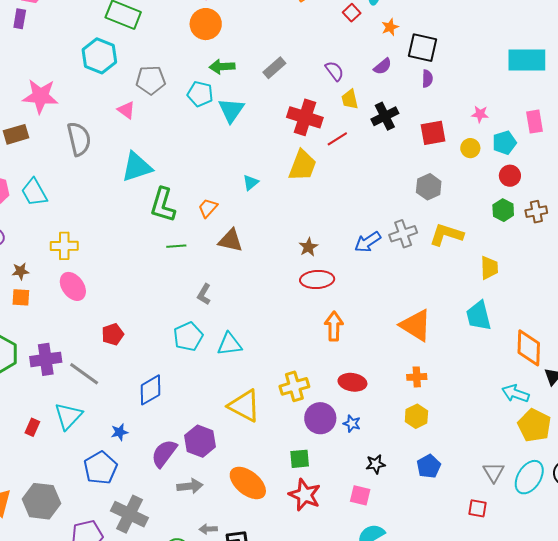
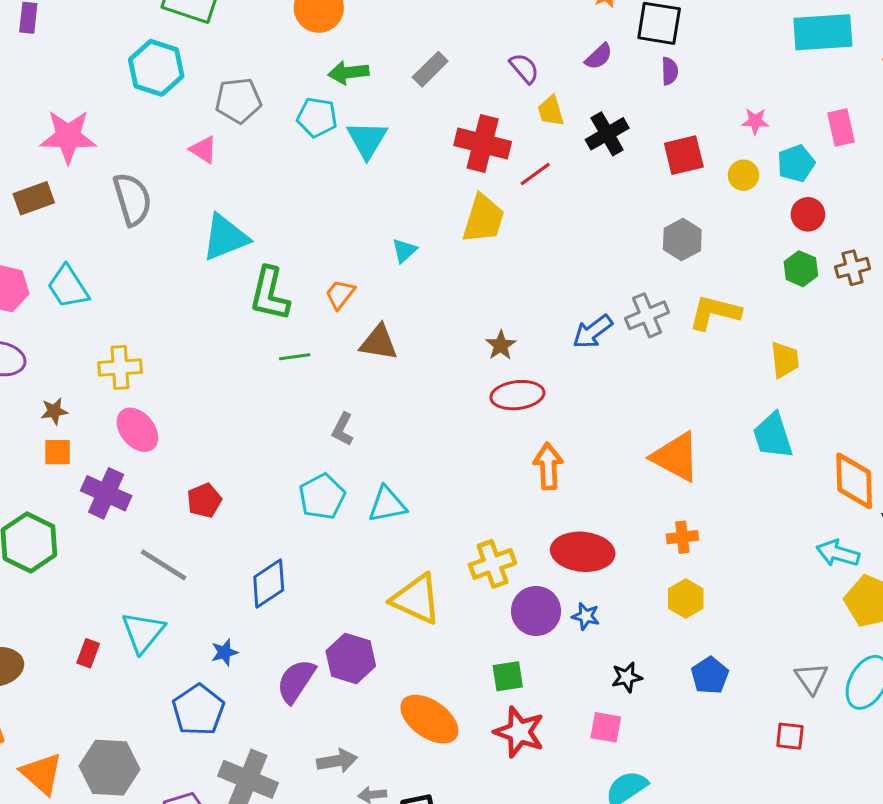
purple cross: (46, 359) -> (106, 493), moved, turned 36
red ellipse: (352, 382) -> (583, 552), size x1.4
gray arrow: (190, 486) -> (337, 761), moved

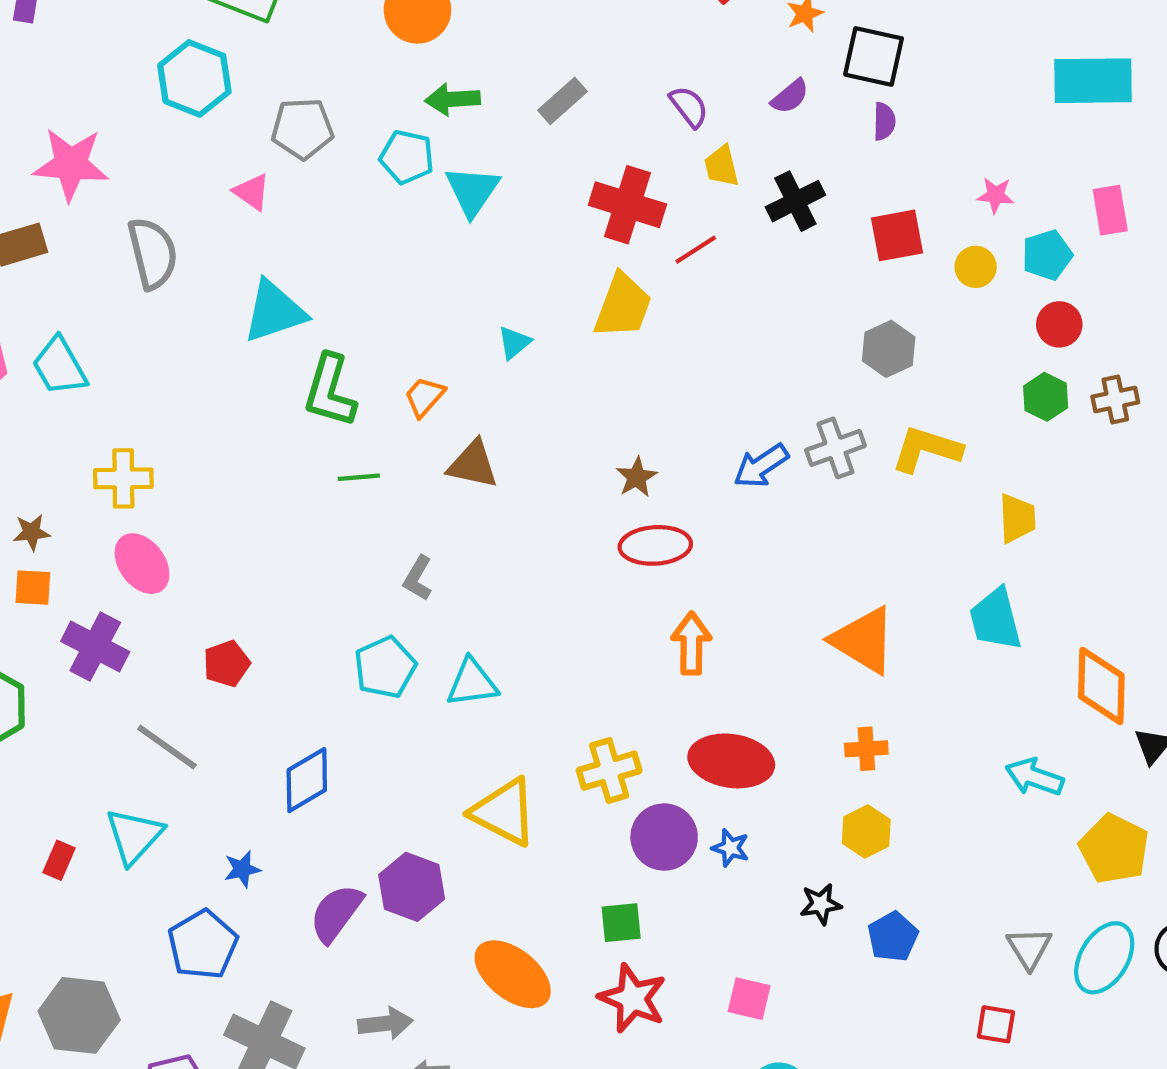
cyan arrow: (838, 553) -> (1034, 777), moved
black star: (627, 677) -> (821, 904), moved

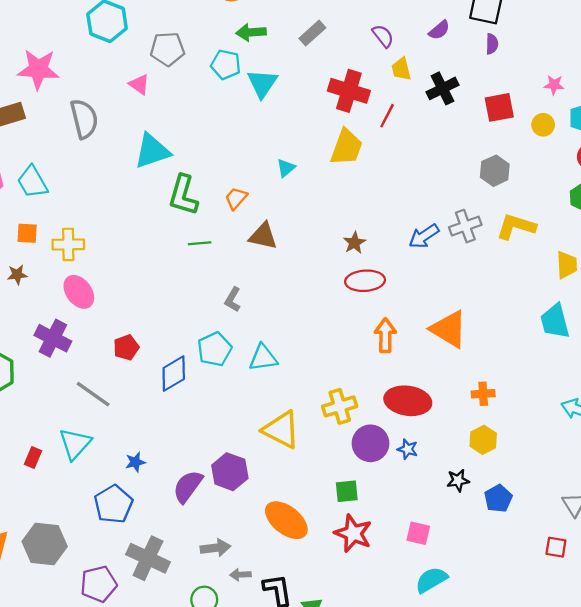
red line: (696, 250) -> (387, 116), turned -30
orange square: (33, 588) -> (27, 233), moved
orange triangle: (863, 640) -> (449, 329), moved
blue diamond: (307, 780) -> (174, 374), moved

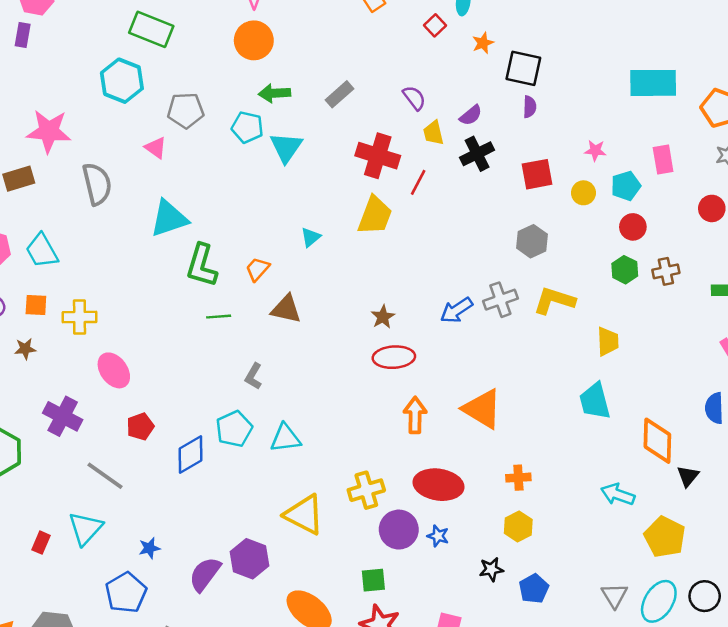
purple semicircle: (439, 30) -> (471, 115), moved
pink ellipse: (79, 292) -> (114, 370), moved

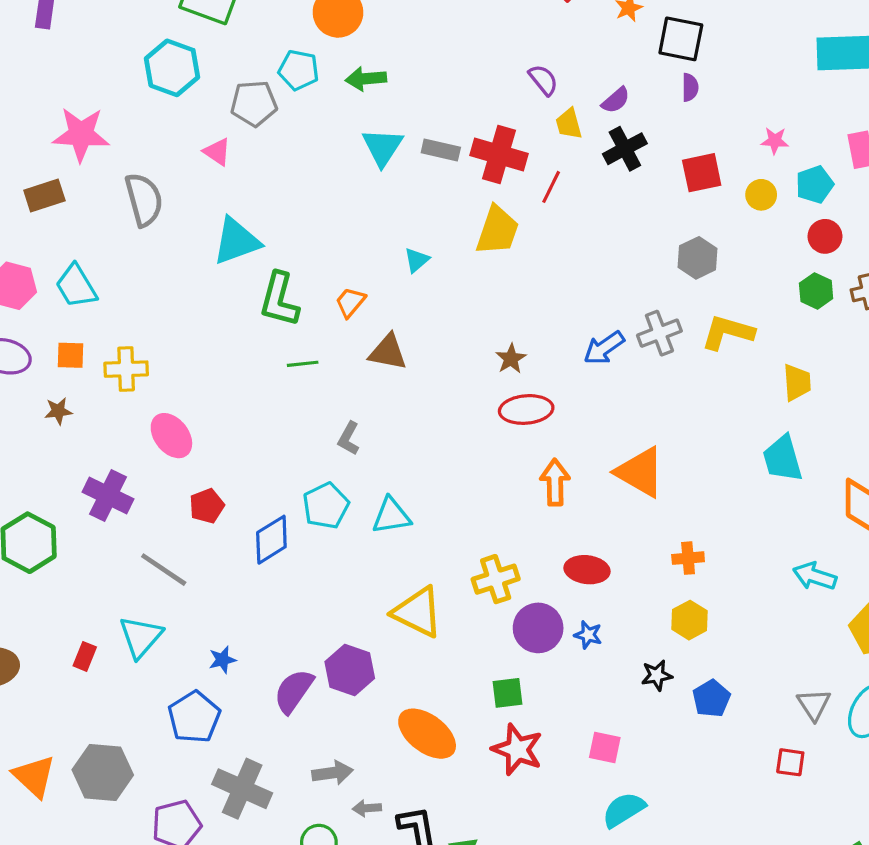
gray rectangle: (339, 94) -> (441, 150), moved, turned 56
cyan pentagon: (247, 127) -> (299, 70), moved
red ellipse: (439, 485) -> (587, 570), size x0.7

